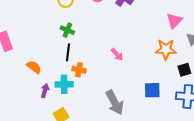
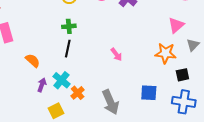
green cross: (67, 30) -> (69, 26), turned -32
orange cross: (79, 70) -> (78, 93), moved, turned 32
cyan cross: (64, 84) -> (61, 80), turned 36

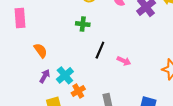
black line: (68, 49) -> (100, 50), moved
pink arrow: (116, 54) -> (124, 61), turned -40

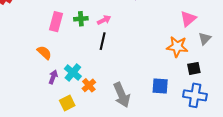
pink rectangle: (20, 18) -> (56, 22), moved, turned 30
pink arrow: (124, 61) -> (104, 20), moved, turned -40

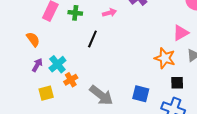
pink arrow: (104, 20) -> (109, 13), moved
gray arrow: (122, 95) -> (101, 95), turned -40

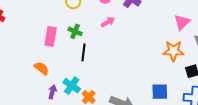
green cross: (75, 13) -> (75, 31), turned 32
black line: (92, 39) -> (84, 52), moved

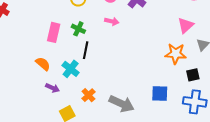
pink arrow: (108, 22) -> (112, 21), turned 40
cyan cross: (72, 86) -> (71, 69), moved
purple arrow: (52, 92) -> (53, 88), turned 96

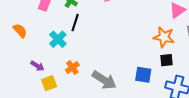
orange semicircle: (43, 64) -> (20, 31), moved
black square: (193, 75) -> (167, 60), moved
purple arrow: (53, 88) -> (37, 66), moved

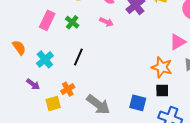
black line: (75, 23) -> (78, 57), moved
cyan cross: (58, 39) -> (45, 59), moved
yellow square: (49, 83) -> (53, 104), moved

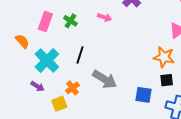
orange semicircle: (19, 48) -> (22, 41), moved
cyan cross: (45, 59) -> (47, 61), size x1.4
gray arrow: (98, 105) -> (105, 79), moved

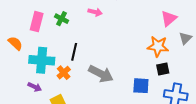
cyan cross: (47, 61) -> (42, 60), turned -35
orange cross: (73, 88) -> (64, 73), moved

